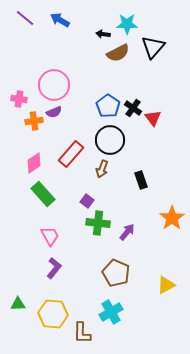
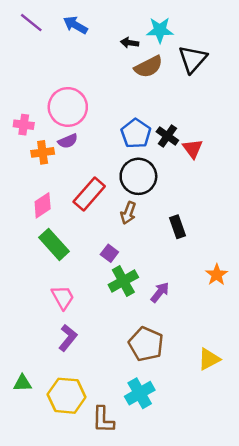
orange star: (172, 218) -> (217, 275), size x0.7
green cross: (98, 223) -> (123, 281), turned -35

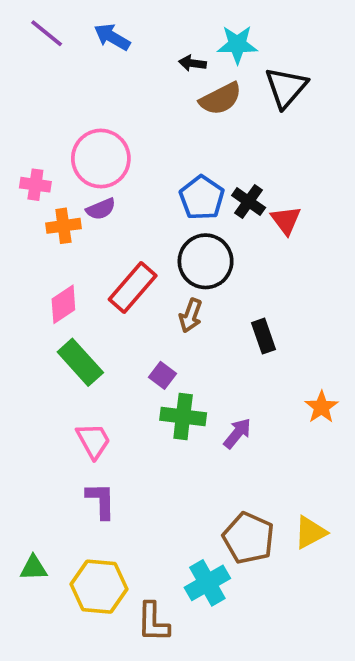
green cross: (123, 281) -> (183, 416), turned 36
purple L-shape: (68, 338) -> (101, 501), turned -40
brown pentagon: (146, 344) -> (249, 538), moved

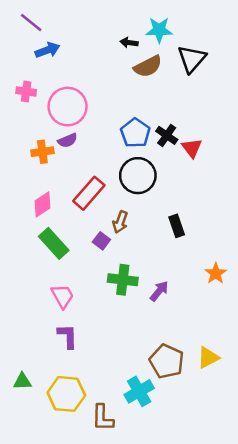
blue arrow: (112, 37) -> (47, 50), moved, turned 130
pink cross: (35, 185) -> (26, 91), moved
brown arrow: (191, 316) -> (120, 222), moved
purple square: (163, 375) -> (101, 241), moved

